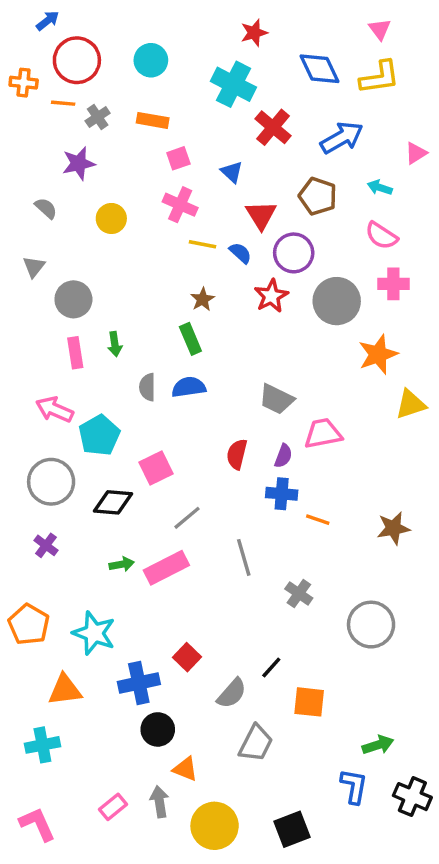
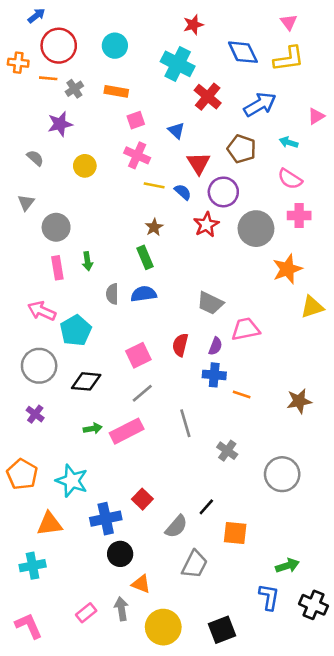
pink square: (156, 468) -> (138, 355), moved

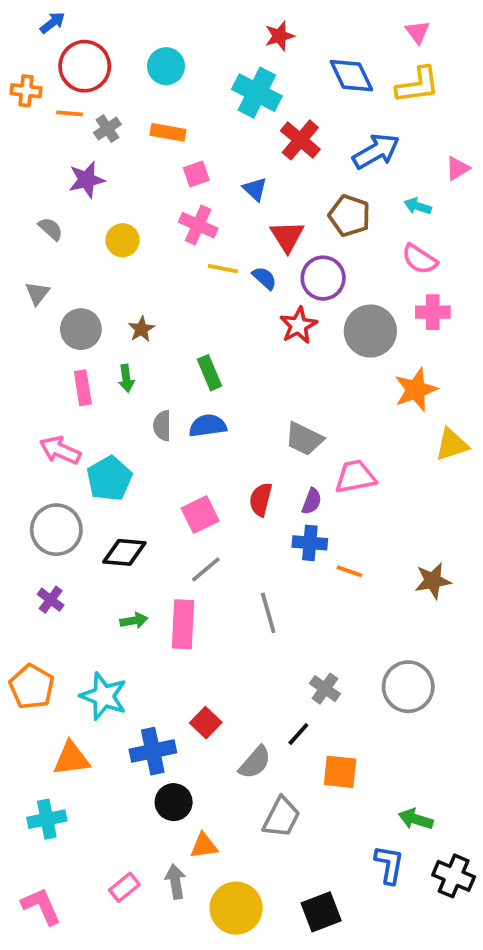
brown star: (154, 227) -> (141, 329), moved
pink rectangle: (127, 431) -> (183, 624), turned -60
gray cross: (227, 451) -> (325, 689), moved
green arrow: (287, 566) -> (416, 819), turned -145
orange triangle: (141, 584) -> (204, 846), turned -30

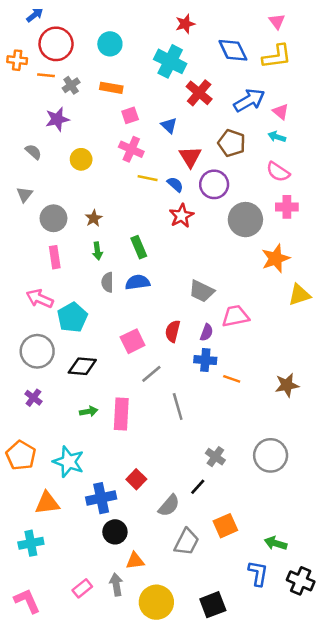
pink triangle: (457, 168) -> (281, 112), moved, turned -48
red star: (298, 325) -> (181, 216), moved
green arrow: (126, 378) -> (97, 251), moved
gray line: (206, 569) -> (151, 374), moved
orange square: (340, 772) -> (225, 526), moved, turned -30

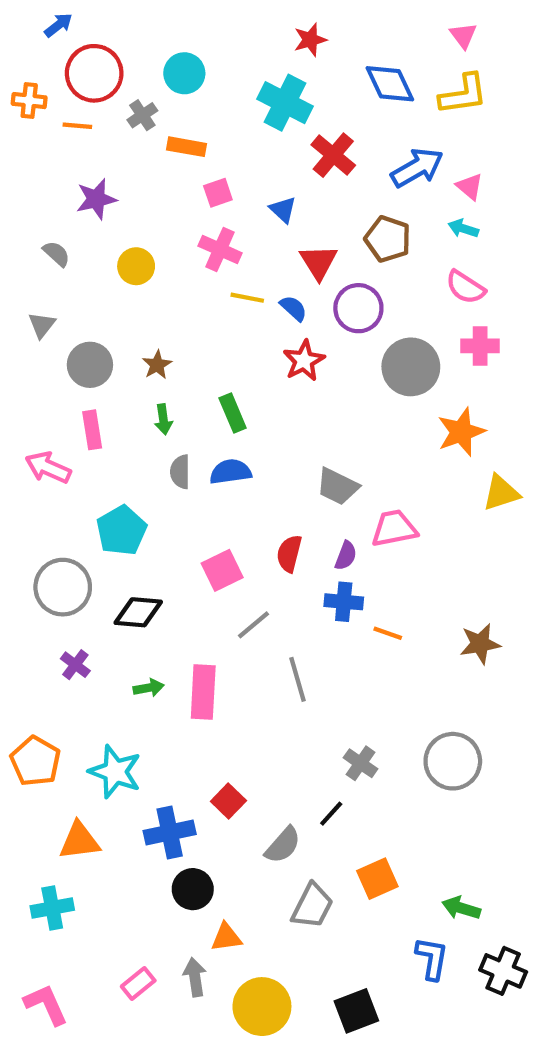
gray cross: (71, 85) -> (142, 115), moved
pink arrow: (40, 299) -> (48, 468), moved
purple cross: (33, 398) -> (75, 665), moved

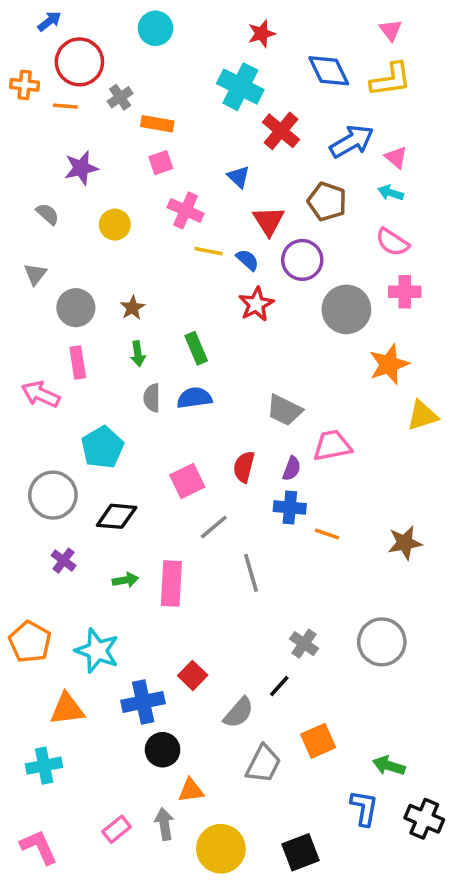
cyan circle: (184, 73) -> (155, 28), moved
pink square: (218, 193) -> (161, 163), moved

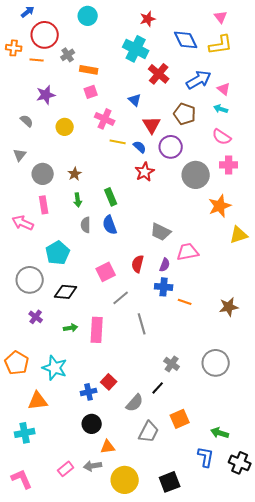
blue semicircle: (194, 398) -> (110, 225), turned -102
blue cross: (143, 702) -> (89, 392), moved, size x0.7
gray arrow: (164, 824) -> (93, 466), turned -90

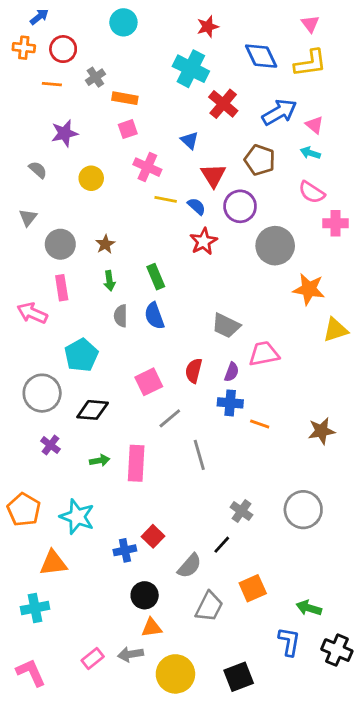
red circle: (45, 35) -> (63, 49), size x0.7
orange cross: (14, 48) -> (24, 48), moved
pink cross: (229, 165) -> (336, 223), moved
orange star: (220, 206) -> (309, 289), turned 30
black circle: (92, 424) -> (145, 595), moved

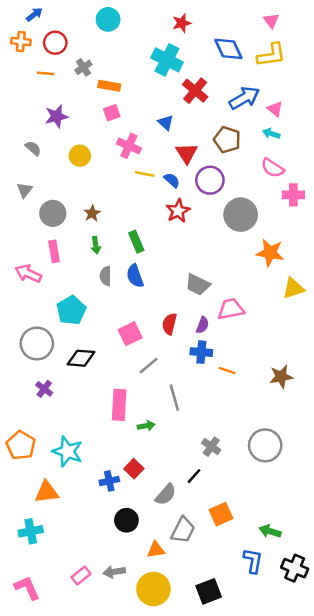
green arrow: (100, 460) -> (146, 426), moved
orange triangle: (152, 628) -> (156, 550), moved

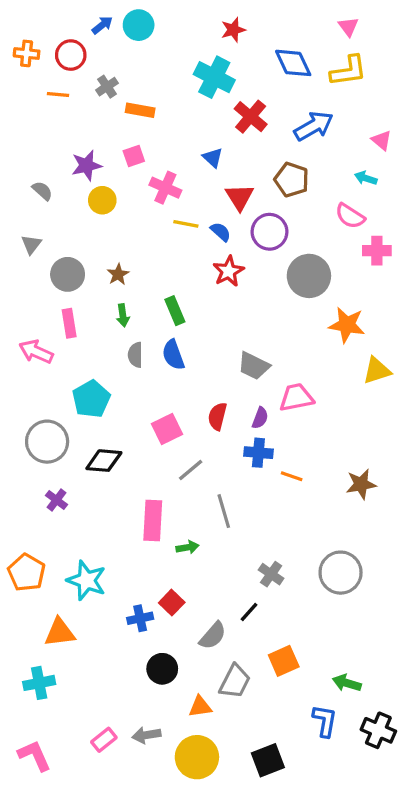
blue arrow: (34, 14) -> (102, 25), moved
pink triangle: (275, 109) -> (382, 140), moved
pink square: (112, 113) -> (134, 156), moved
purple star: (56, 116) -> (87, 165), moved
cyan arrow: (271, 134) -> (366, 178), moved

